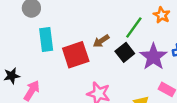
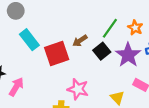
orange star: (162, 15) -> (135, 28), moved
cyan rectangle: (46, 40) -> (29, 40), turned -30

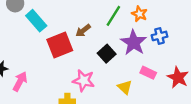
cyan rectangle: (29, 40) -> (36, 21), moved
black square: (102, 51) -> (107, 54), moved

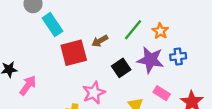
purple star: (134, 43) -> (150, 60), turned -30
pink star: (84, 81) -> (94, 93), turned 30

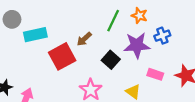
cyan rectangle: (52, 25) -> (35, 35), turned -55

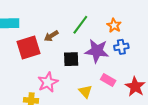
orange star: (139, 16) -> (114, 25), moved
black square: (111, 60) -> (71, 59), turned 35

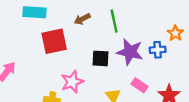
green line: (80, 25) -> (114, 21), turned -54
orange star: (114, 25) -> (175, 33), moved
brown arrow: (51, 36) -> (82, 19), moved

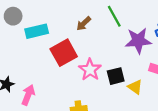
black square: (100, 58) -> (116, 76), moved
pink star: (72, 82) -> (90, 70), moved

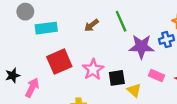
red square: (64, 53) -> (59, 62), moved

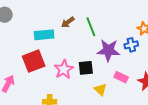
brown arrow: (91, 25) -> (68, 22), moved
cyan rectangle: (46, 28) -> (44, 35), moved
black square: (117, 78) -> (86, 68), moved

